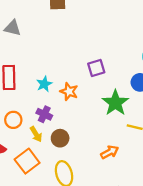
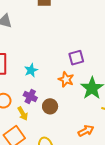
orange star: (69, 92) -> (66, 79), moved
brown circle: (60, 138) -> (50, 106), moved

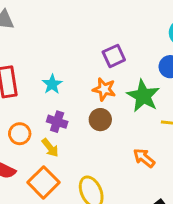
brown circle: (50, 106) -> (100, 120), moved
orange arrow: (86, 131) -> (144, 158), turned -105

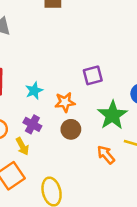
orange star: (104, 89) -> (65, 102), moved, turned -30
orange arrow: (144, 158) -> (106, 155), moved

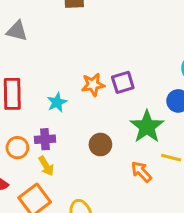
orange star: (65, 102) -> (93, 85), moved
purple cross: (32, 124) -> (45, 139), moved, turned -30

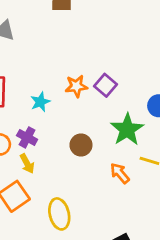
purple square: (123, 82) -> (106, 85), turned -35
purple cross: (45, 139) -> (27, 137), turned 30

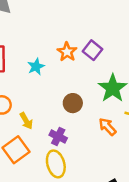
orange star: (76, 86) -> (67, 52), turned -30
purple cross: (27, 137) -> (58, 136), moved

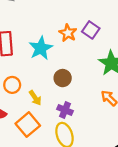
cyan star: (36, 67) -> (41, 48), size x1.5
brown circle: (73, 103) -> (63, 78), moved

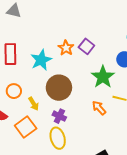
brown circle: (63, 78) -> (59, 88), size x1.6

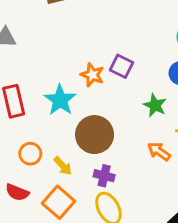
green star: (103, 77) -> (155, 105), size x0.7

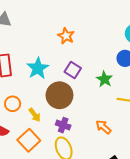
purple square: (122, 66) -> (73, 70), moved
orange star: (92, 75) -> (66, 36), moved
orange arrow: (159, 151) -> (103, 127), moved

